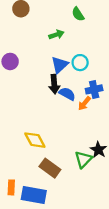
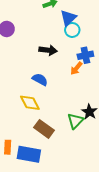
blue triangle: (60, 65) -> (68, 18), moved
black arrow: (54, 84) -> (48, 50), turned -78
blue semicircle: (67, 94) -> (40, 79), moved

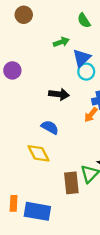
brown rectangle: (44, 129) -> (71, 183), moved, turned 48

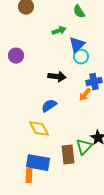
blue semicircle: (50, 127) -> (49, 106), turned -63
orange rectangle: (14, 203) -> (29, 176), moved
blue rectangle: (37, 211) -> (38, 163), moved

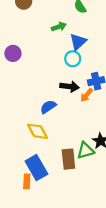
cyan circle: (81, 57) -> (73, 59), moved
black arrow: (57, 77) -> (69, 86), moved
green triangle: (84, 147) -> (85, 150), turned 30
blue rectangle: (38, 163) -> (36, 168), turned 50

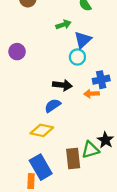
black arrow: (69, 86) -> (62, 85), moved
orange arrow: (87, 95) -> (91, 94), turned 48
yellow diamond: (38, 131) -> (42, 130), turned -50

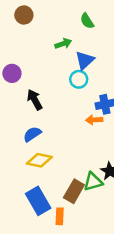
black arrow: (62, 85) -> (35, 100), moved, turned -126
blue semicircle: (53, 106) -> (32, 134), moved
brown rectangle: (73, 158) -> (74, 191), turned 36
orange rectangle: (31, 181) -> (60, 216), moved

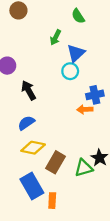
green arrow: (63, 44) -> (56, 37), turned 136
brown rectangle: (74, 191) -> (56, 162), moved

